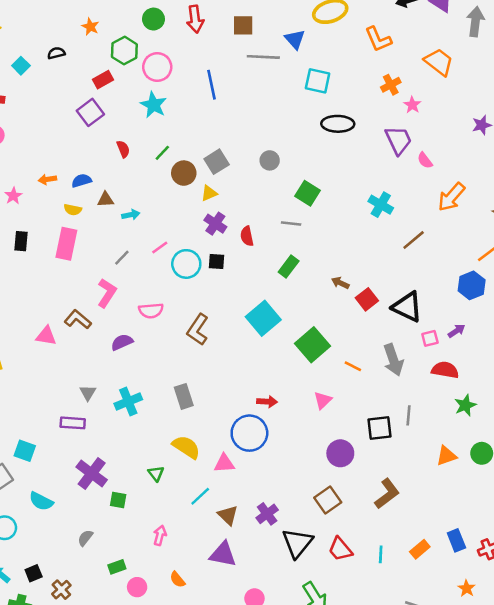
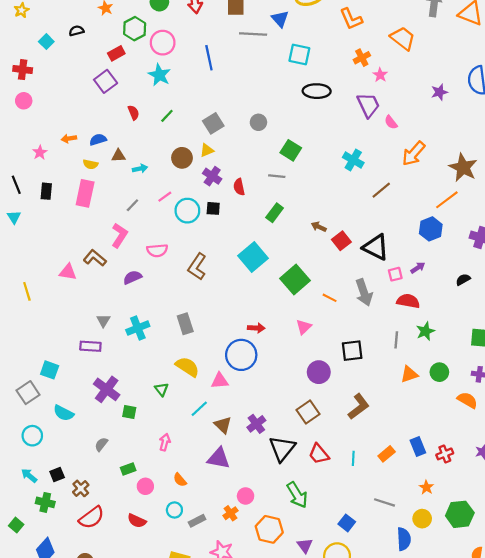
brown circle: (184, 173) -> (182, 158), moved
gray line: (408, 415) -> (396, 340), moved

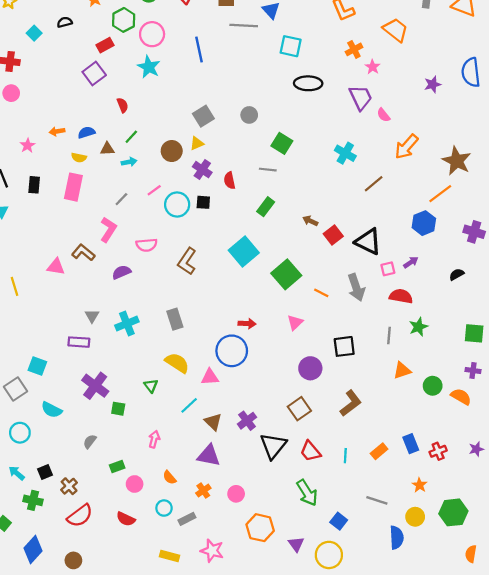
green line: (167, 116) -> (131, 137), moved
green circle: (439, 372) -> (433, 386), moved
green arrow: (297, 495) -> (307, 493), moved
orange cross: (230, 513) -> (203, 491), moved

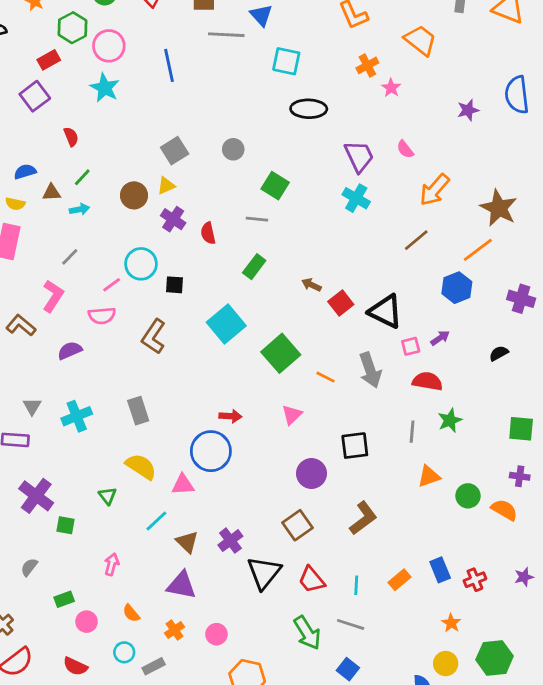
purple trapezoid: (361, 98) -> (359, 156), moved
brown line: (374, 184) -> (416, 240), moved
pink line: (154, 190) -> (112, 285), moved
black square: (203, 202) -> (175, 285), moved
gray line: (377, 500) -> (351, 624), moved

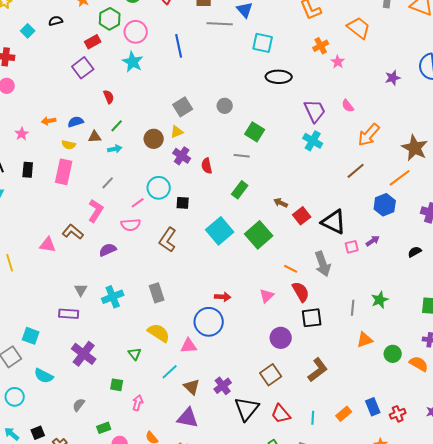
green square: (281, 353) -> (259, 235), moved
red semicircle: (427, 381) -> (301, 292), moved, turned 50
green square: (66, 525) -> (117, 385), moved

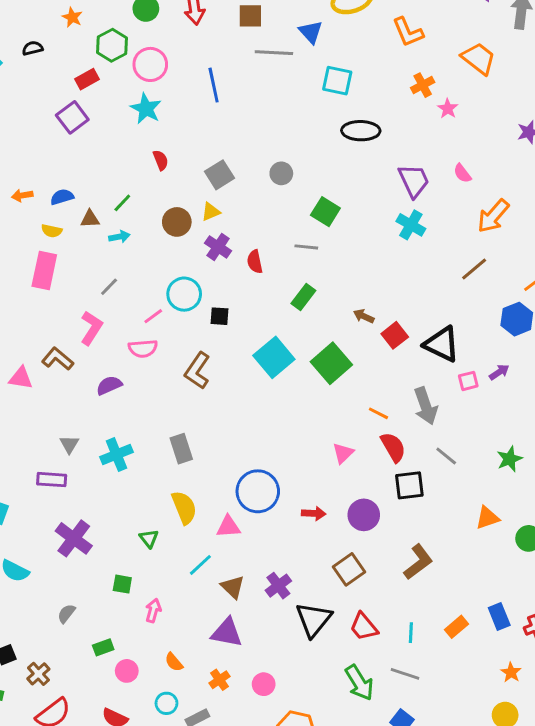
red semicircle: (109, 97) -> (161, 160), moved
red arrow: (223, 297) -> (314, 513), moved
gray line: (353, 308) -> (446, 456), moved, turned -56
yellow semicircle: (159, 333) -> (184, 508), turned 35

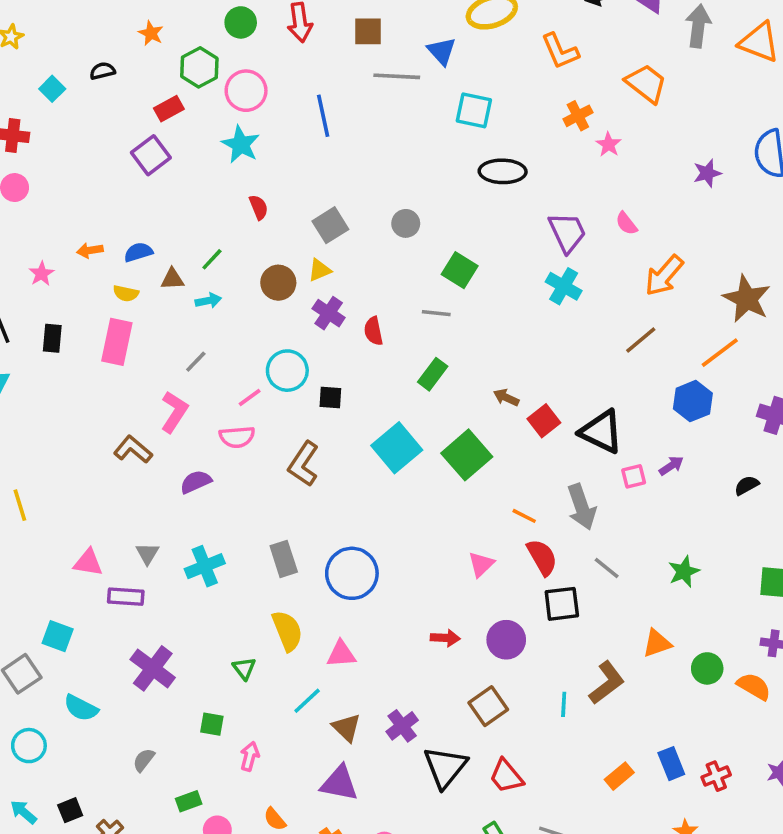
pink triangle: (21, 378) -> (88, 563), moved
blue circle: (258, 491) -> (352, 573), moved
brown L-shape: (418, 562) -> (607, 683), moved
cyan line: (411, 633) -> (564, 704), moved

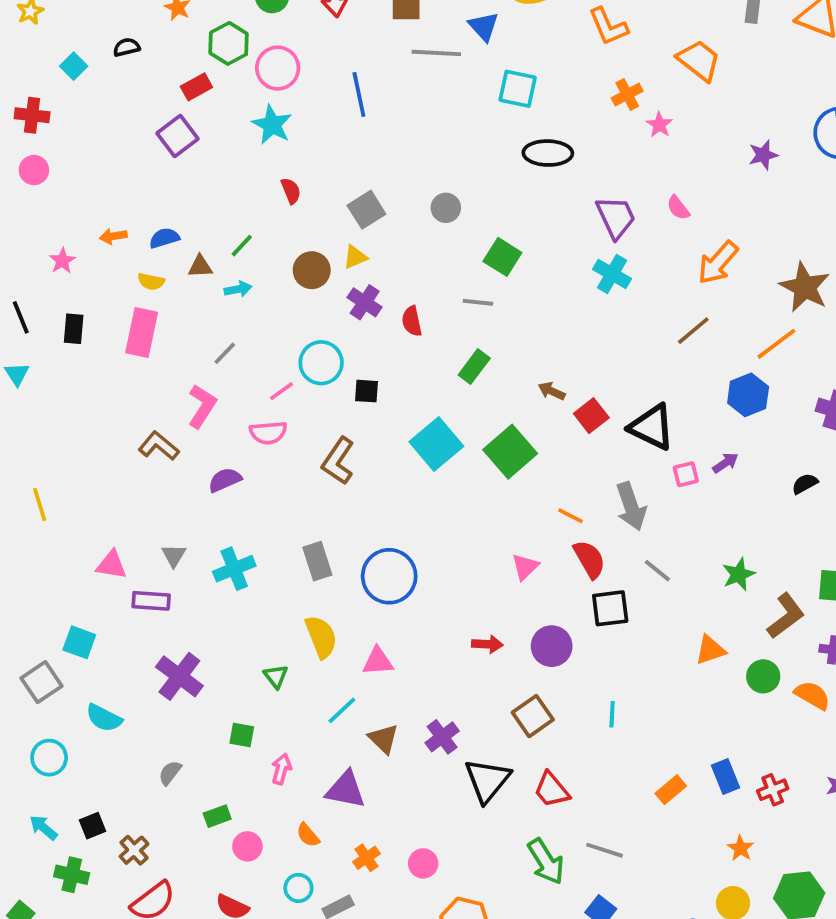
brown L-shape: (607, 683) -> (786, 616), moved
purple triangle: (339, 783) -> (346, 790), moved

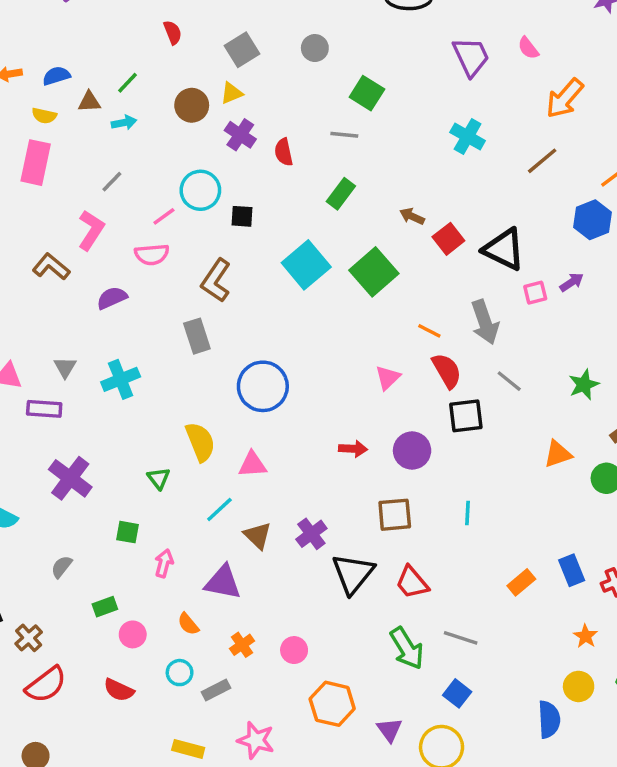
cyan cross: (612, 274) -> (468, 137), moved
gray rectangle: (317, 561) -> (197, 336), moved
brown square: (533, 716) -> (395, 515), turned 30

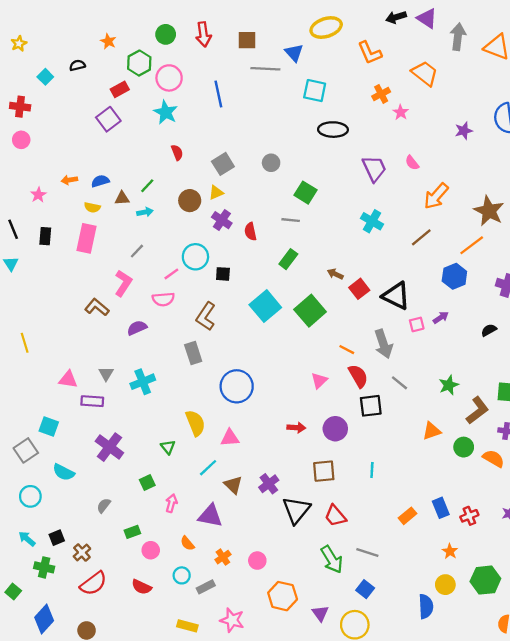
green square: (127, 532) -> (147, 483), turned -35

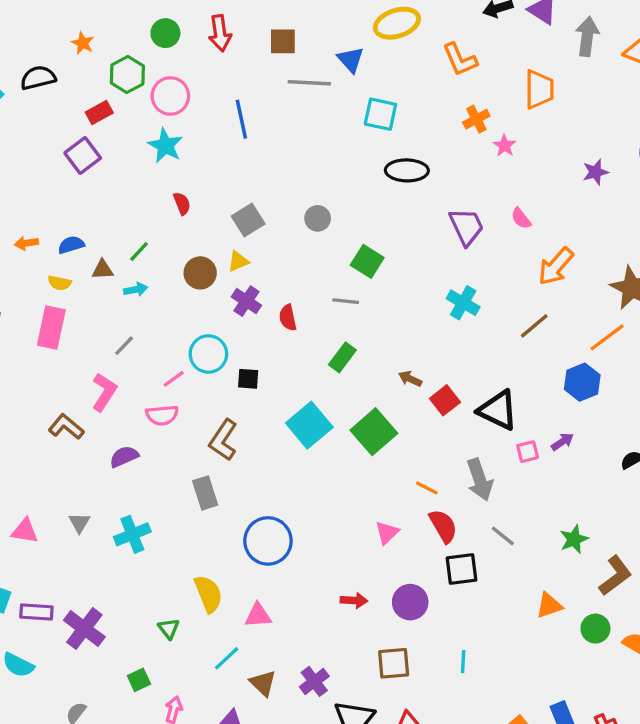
black semicircle: (77, 65) -> (38, 78), size x1.5
orange trapezoid: (425, 73) -> (539, 89), turned 52
purple rectangle: (92, 401) -> (36, 612), moved

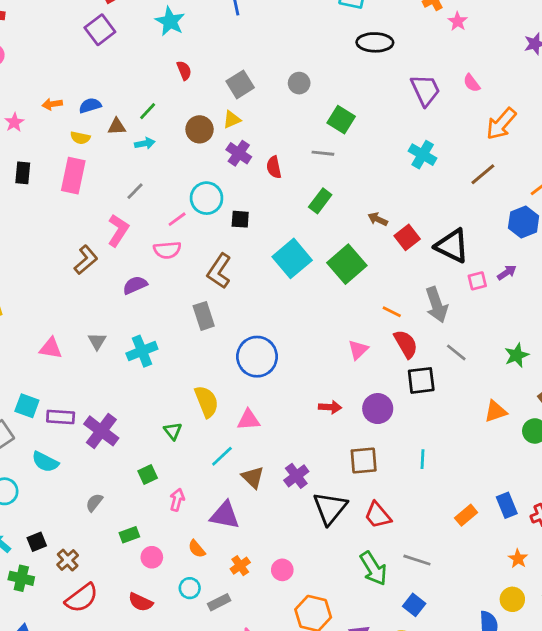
brown L-shape: (66, 427) -> (86, 260), turned 100

